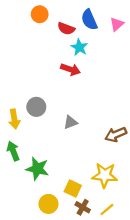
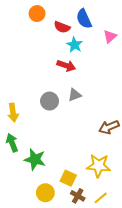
pink triangle: (117, 24) -> (110, 36), moved
gray circle: (36, 107) -> (50, 101), moved
gray triangle: (71, 122) -> (75, 95), moved

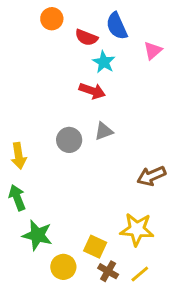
green star: (35, 159) -> (37, 235), moved

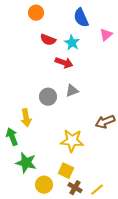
red semicircle: (86, 37) -> (48, 40), moved
yellow arrow: (19, 156) -> (26, 118), moved
yellow star: (137, 229) -> (72, 141), moved

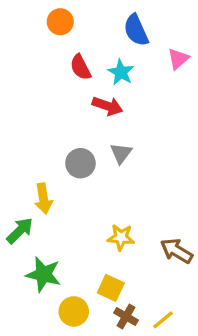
red semicircle: (48, 40) -> (80, 67), turned 42
gray triangle: (72, 91) -> (121, 153), turned -32
brown arrow: (105, 122) -> (176, 251), moved, turned 54
green arrow: (12, 137) -> (20, 231), turned 66
yellow star: (72, 141) -> (121, 237), size x0.7

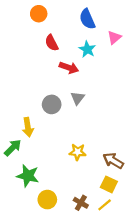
cyan star: (121, 72) -> (87, 49), moved
yellow square: (111, 288) -> (109, 184), moved

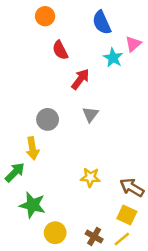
cyan star: (87, 49) -> (113, 58), moved
red arrow: (69, 68) -> (80, 79), turned -72
gray circle: (52, 104) -> (48, 119), moved

